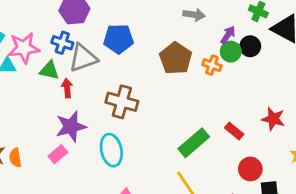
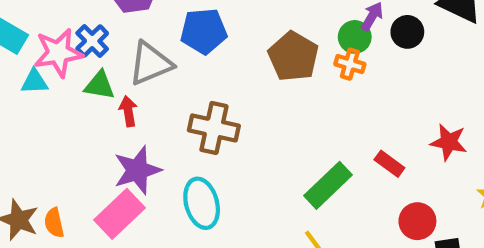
blue cross: (62, 43) -> (92, 41), moved, turned 30
green circle: (231, 52) -> (355, 37), moved
pink rectangle: (58, 154) -> (119, 214), size x1.6

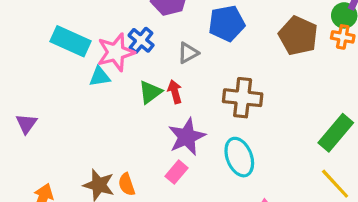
gray triangle: (150, 63) -> (188, 53), size x0.6
green triangle: (99, 85) -> (150, 92), moved, turned -40
pink rectangle: (119, 214) -> (176, 172), size x0.6

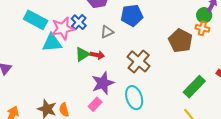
brown pentagon: (298, 36) -> (180, 41), moved
cyan triangle: (100, 77) -> (52, 43), size x1.5
red arrow: (175, 92) -> (97, 55), turned 112
brown cross: (243, 98) -> (139, 61), turned 30

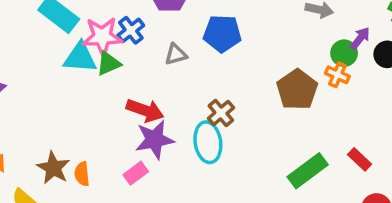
green triangle: (82, 54) -> (109, 63), moved
red arrow: (97, 55) -> (145, 110), moved, size x1.5
brown cross: (139, 61) -> (221, 113), size x0.7
cyan ellipse: (134, 98) -> (208, 142), moved

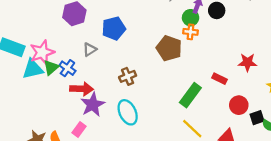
blue cross: (131, 30) -> (67, 68), moved
brown cross: (221, 113) -> (128, 76), turned 35
cyan ellipse: (208, 142) -> (128, 112), moved
pink rectangle: (136, 173) -> (79, 130), moved

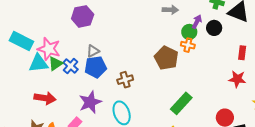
blue pentagon: (114, 28) -> (96, 67), moved
pink star: (42, 52) -> (49, 49), turned 30
red rectangle: (219, 79) -> (242, 53), moved, turned 64
red arrow: (82, 89) -> (45, 98), moved

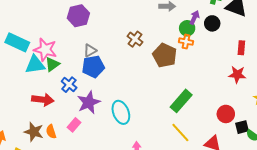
blue cross: (71, 66) -> (69, 85), moved
brown cross: (125, 80) -> (135, 39), moved, turned -35

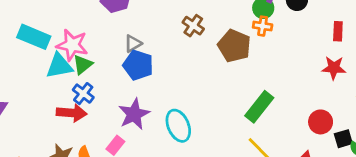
blue pentagon: (93, 67) -> (138, 65), turned 30
blue cross: (69, 85) -> (83, 94), moved

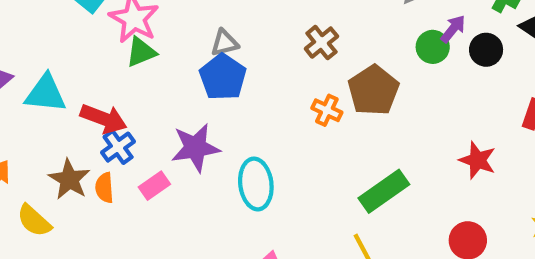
orange cross: (263, 26) -> (327, 110), moved
cyan triangle: (59, 66) -> (46, 93), moved
red star: (334, 68) -> (478, 160), moved
blue cross: (83, 94) -> (118, 147), moved

